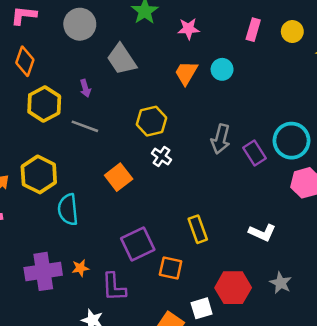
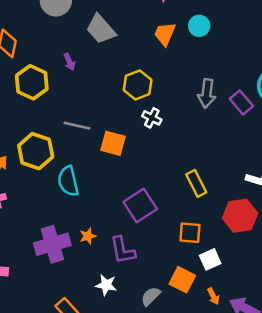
gray line: (85, 126) -> (77, 126), moved
orange square: (119, 177) -> (113, 143), turned -30
orange square: (171, 268) -> (190, 233), moved
red hexagon: (233, 288) -> (240, 216), moved

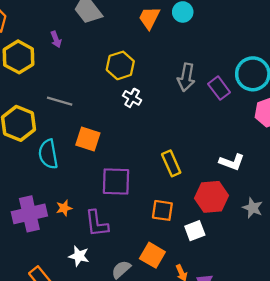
orange square: (113, 143) -> (88, 139), moved
purple square: (140, 205) -> (116, 181), turned 32
white square: (210, 259) -> (195, 231), moved

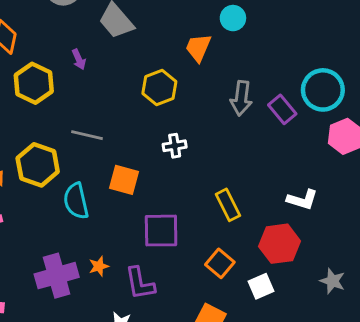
orange trapezoid: (149, 18) -> (198, 48), moved
white cross: (132, 98) -> (175, 146), moved, turned -36
gray star: (253, 208) -> (332, 281), moved
orange square: (162, 210) -> (220, 263), turned 35

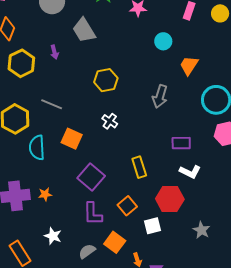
orange trapezoid: (198, 48) -> (189, 65), moved
purple rectangle: (282, 109) -> (181, 143), moved, turned -60
white cross: (175, 146) -> (110, 121), turned 35
purple square: (161, 231) -> (91, 177), turned 32
purple L-shape: (140, 283) -> (93, 214), moved

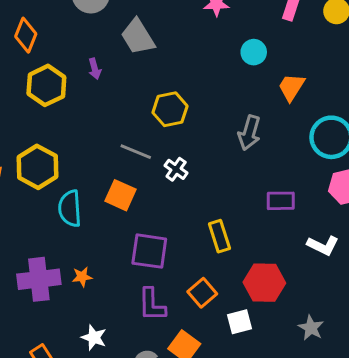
gray line: (52, 104) -> (136, 152), moved
white L-shape: (190, 172) -> (323, 245), moved
purple square: (91, 177) -> (149, 251), turned -32

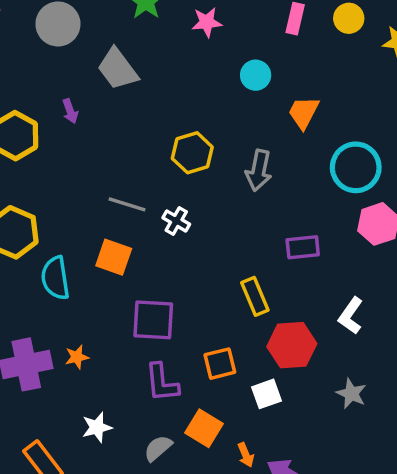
yellow hexagon: (170, 109) -> (192, 153), moved
yellow rectangle: (219, 236) -> (255, 296), moved
white L-shape: (323, 245) -> (351, 316), moved, turned 104
orange square: (202, 293) -> (220, 364), turned 32
white star: (94, 338) -> (97, 427), turned -30

